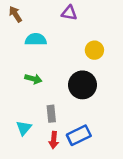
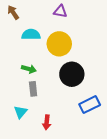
yellow circle: (94, 50) -> (59, 44), moved, size x1.5
gray rectangle: (51, 114) -> (33, 89), moved
blue rectangle: (79, 135) -> (90, 105), moved

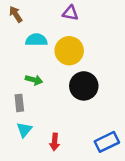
gray rectangle: (33, 89) -> (19, 103), moved
blue rectangle: (90, 105) -> (107, 142), moved

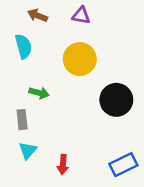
brown arrow: (16, 14) -> (38, 15), moved, turned -35
cyan semicircle: (36, 40) -> (23, 46), moved, turned 75
black circle: (84, 86) -> (116, 100), moved

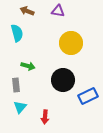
yellow circle: (80, 59) -> (71, 43), moved
black circle: (116, 100) -> (63, 80), moved
blue rectangle: (123, 165) -> (88, 96), moved

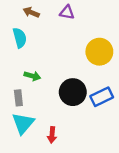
yellow circle: (71, 43) -> (99, 52), moved
blue rectangle: (88, 96) -> (102, 97), moved
cyan triangle: (20, 107) -> (23, 123), size x1.5

